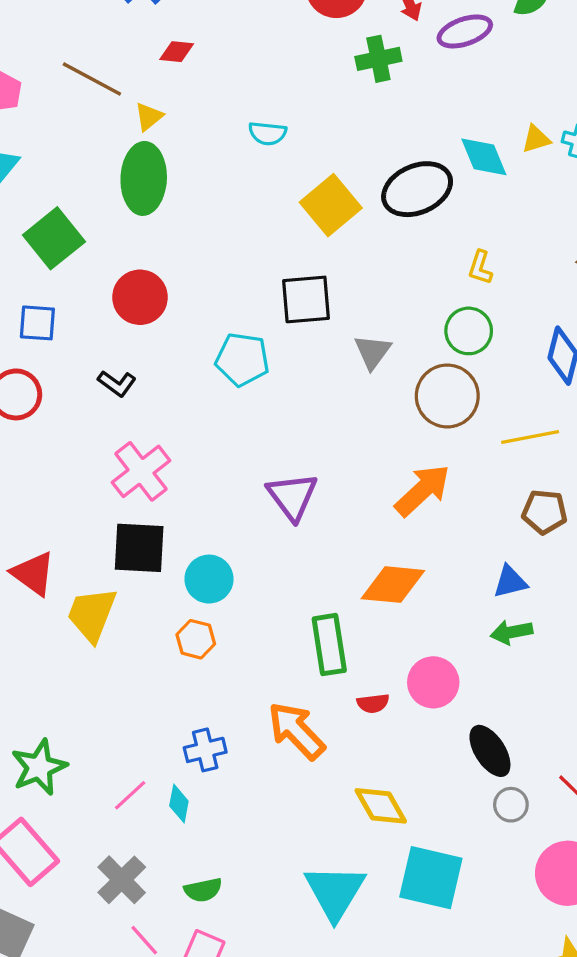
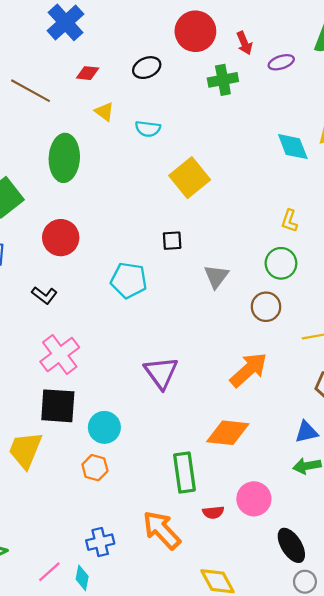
purple ellipse: (465, 31) -> (281, 62), size x0.7
yellow triangle: (149, 117) -> (104, 112), moved, turned -45
black ellipse: (417, 189) -> (147, 68), moved, size x0.6
black square: (306, 299) -> (172, 241), size x0.6
brown circle: (447, 396) -> (266, 307), size x0.7

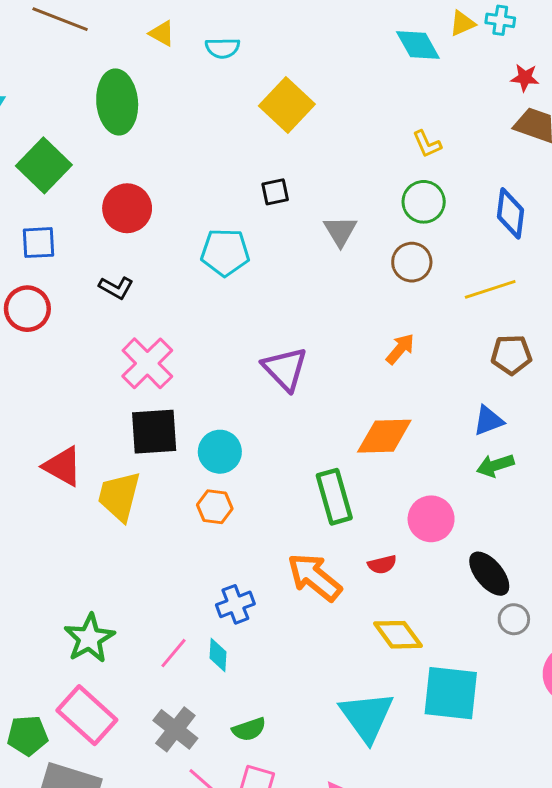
yellow L-shape: (289, 221) -> (427, 144), turned -35
orange arrow: (249, 370) -> (400, 349), size x0.6
red semicircle: (213, 512) -> (382, 565), moved

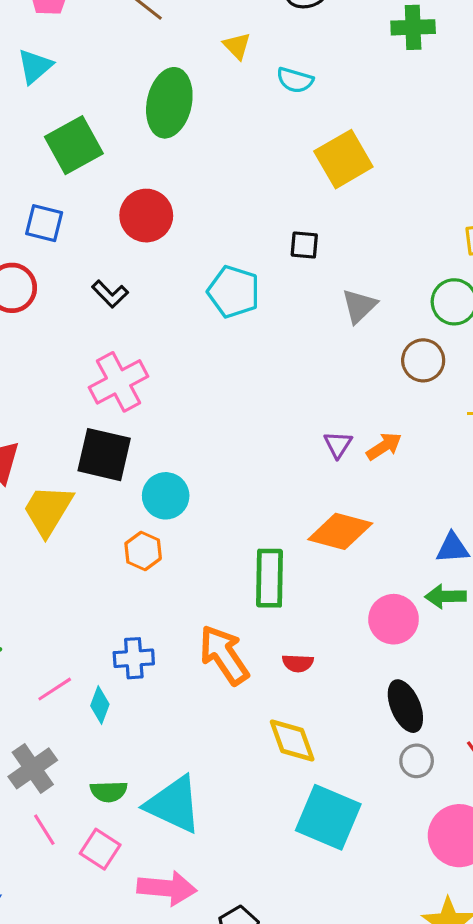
purple triangle: (285, 369) -> (338, 445), moved, size x0.6
pink circle: (431, 519) -> (394, 619), moved
cyan triangle: (367, 717) -> (174, 804), moved, turned -46

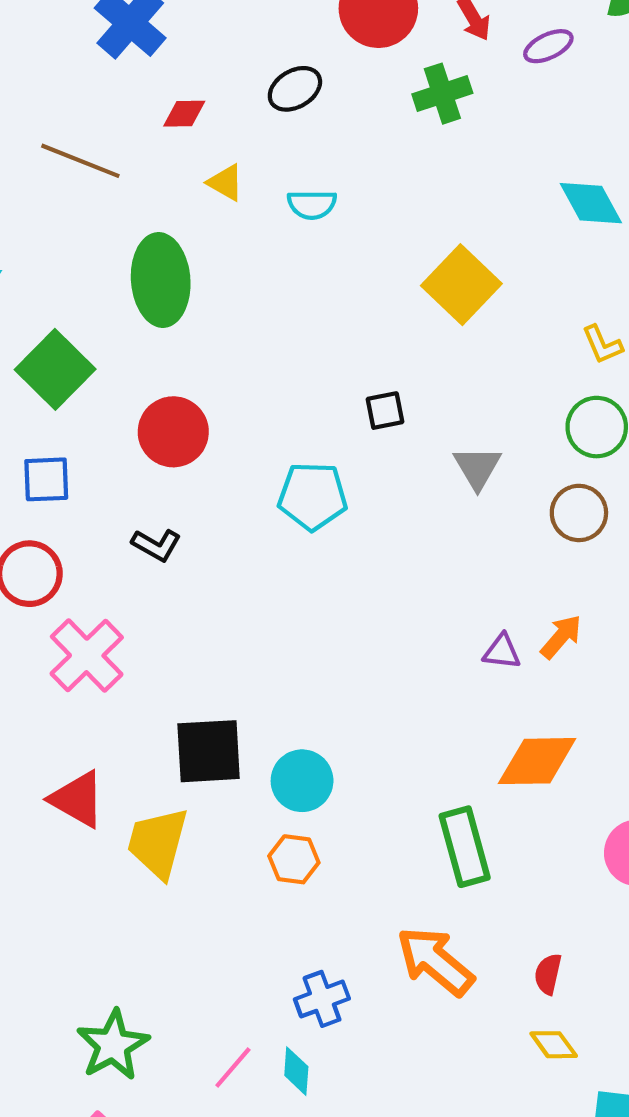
yellow square: (343, 159) -> (461, 285), moved
pink cross: (119, 382) -> (87, 655), moved
purple triangle: (338, 445) -> (502, 652), turned -40
red semicircle: (298, 663) -> (548, 974), moved, turned 116
yellow diamond: (292, 741) -> (554, 1045), size x0.7

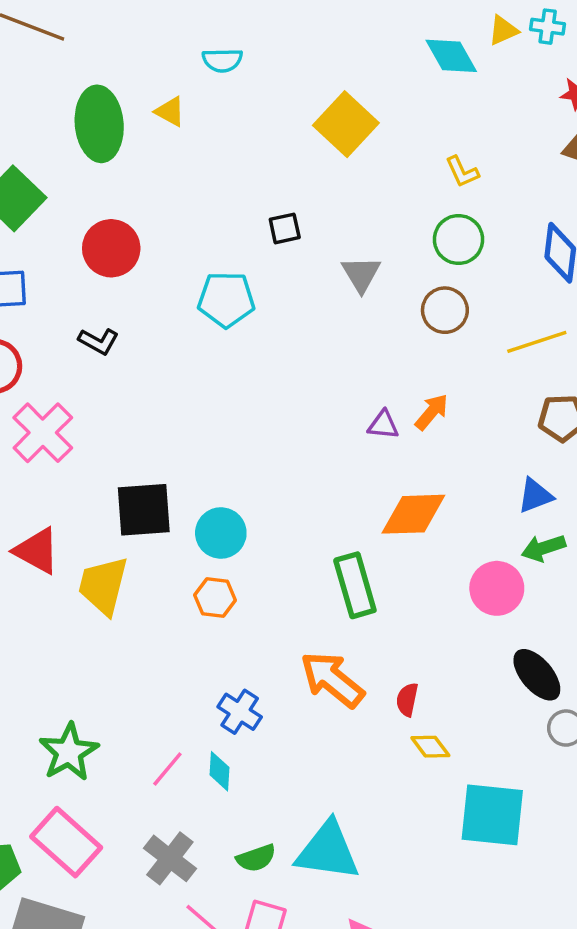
yellow triangle: (225, 183) -> (170, 112), moved
red semicircle: (548, 974) -> (407, 700), moved
blue cross: (322, 999) -> (240, 712), turned -36

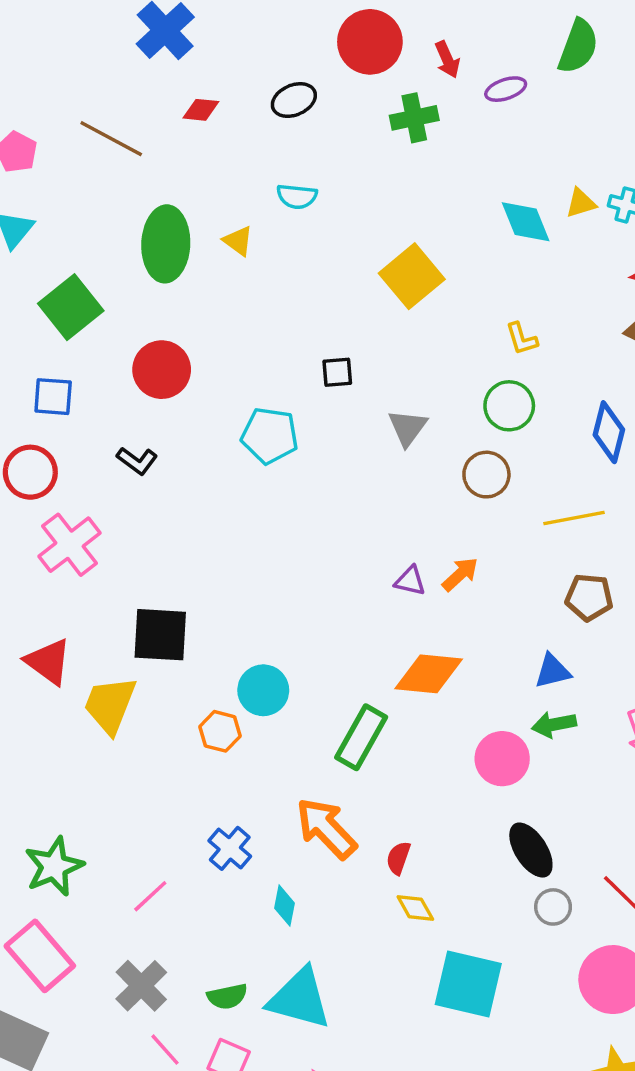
cyan circle: (221, 533) -> (263, 690), moved
green rectangle: (355, 585) -> (361, 737), turned 38
cyan diamond: (219, 771) -> (285, 906), moved

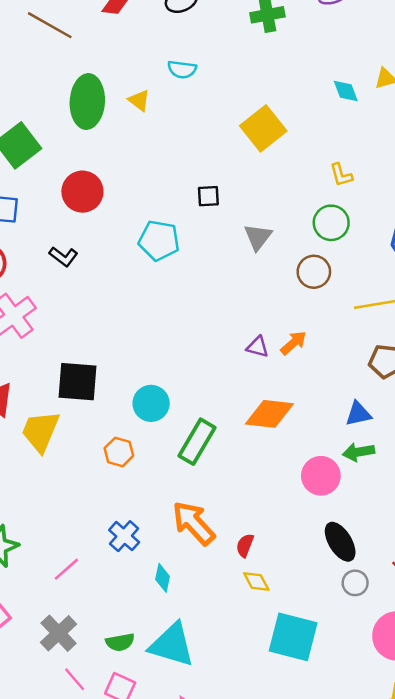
cyan diamond: (526, 222) -> (346, 91), size x0.7
cyan circle: (263, 690) -> (151, 403), moved
green rectangle: (361, 737) -> (197, 442), moved

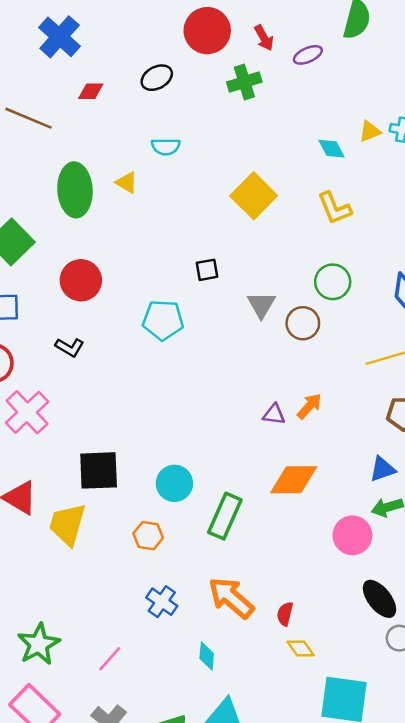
yellow L-shape: (341, 175) -> (335, 208), moved, size x1.4
brown circle: (314, 272) -> (303, 323), moved
blue cross: (124, 536) -> (162, 602), moved

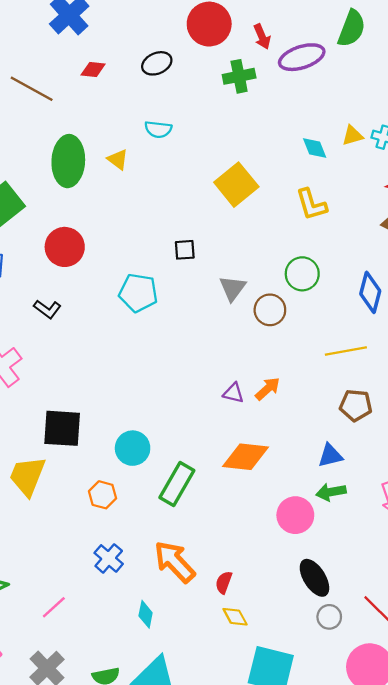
purple ellipse: (308, 55) -> (302, 57), size x1.6

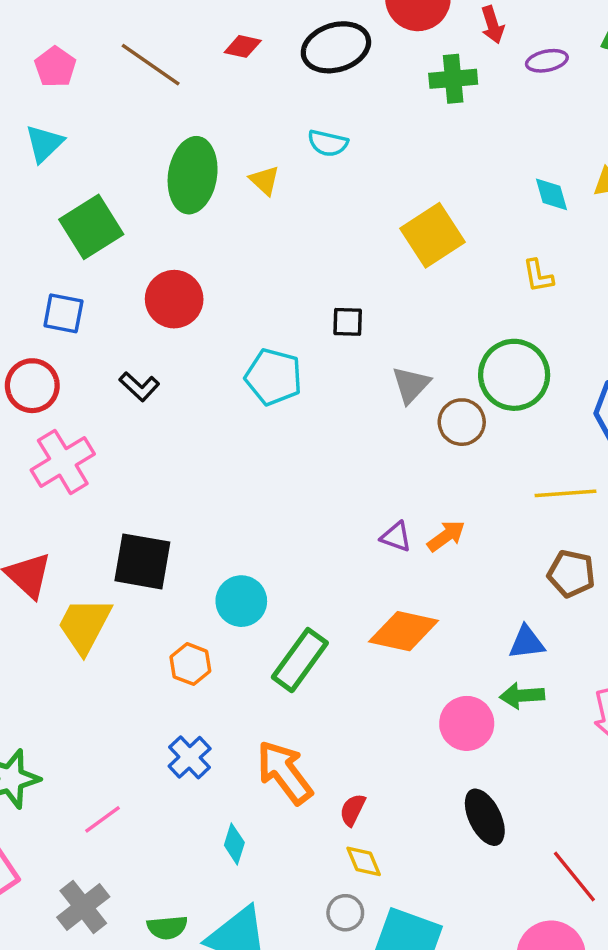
purple ellipse: (302, 57) -> (547, 61), size x0.6
black ellipse: (157, 63) -> (336, 47), size x1.5
yellow L-shape: (311, 204) -> (538, 276), size x0.7
green circle: (302, 274) -> (514, 375), size x1.4
gray circle: (329, 617) -> (345, 913), moved

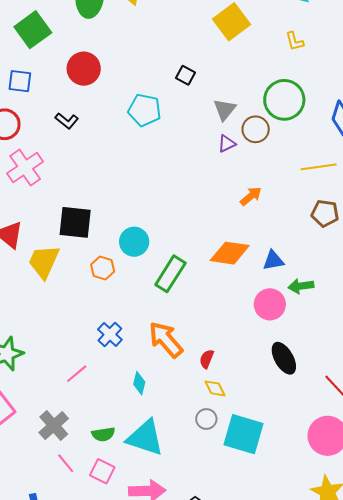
black square: (348, 322) -> (185, 75), turned 30
purple triangle: (396, 537) -> (227, 144), moved, turned -42
blue triangle: (527, 643) -> (273, 260), moved
orange hexagon: (190, 664) -> (103, 268), moved
pink line: (103, 819) -> (77, 374), moved

